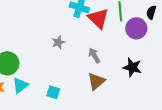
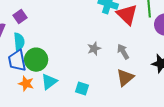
gray star: (58, 42) -> (94, 49), moved

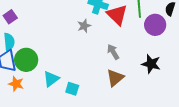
gray star: (94, 49) -> (84, 26), moved
cyan triangle: (49, 82) -> (51, 79), moved

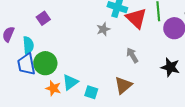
purple square: (10, 17) -> (43, 18), moved
brown triangle: (115, 78) -> (123, 85), moved
orange star: (16, 84) -> (53, 88), moved

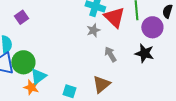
gray star: (103, 29) -> (93, 30), moved
black star: (170, 67) -> (144, 53), moved
cyan triangle: (70, 82) -> (38, 76), moved

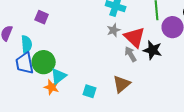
purple square: (21, 17) -> (42, 17), turned -32
red triangle: (114, 17) -> (135, 37), moved
black star: (144, 53) -> (153, 50), moved

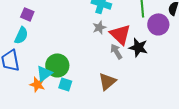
cyan semicircle: (27, 44) -> (21, 35), moved, turned 30
green circle: (44, 62) -> (57, 65), moved
cyan square: (90, 91) -> (65, 84), moved

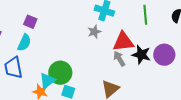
purple circle: (158, 24) -> (164, 55), moved
gray star: (99, 27) -> (94, 32), moved
red triangle: (120, 34) -> (123, 42), turned -50

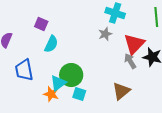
red triangle: (123, 42) -> (134, 44), turned -40
cyan semicircle: (24, 43) -> (51, 44), moved

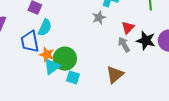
red triangle: (134, 44) -> (128, 28), size x0.6
blue trapezoid: (24, 70) -> (30, 42), moved
orange star: (51, 94) -> (47, 55), moved

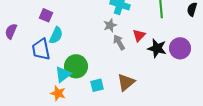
gray arrow: (124, 45) -> (119, 42), moved
orange star: (47, 55) -> (58, 93), moved
cyan square: (73, 78) -> (97, 85), moved, turned -32

